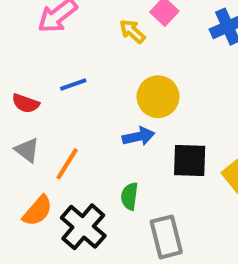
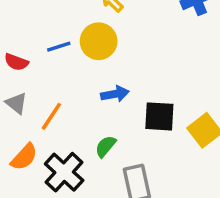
yellow circle: (158, 97) -> (99, 41), moved
green semicircle: (129, 196) -> (106, 146), turned 30

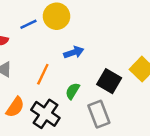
orange line: (51, 116) -> (43, 74), moved
black square: (159, 116) -> (109, 81), moved, turned 35

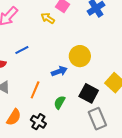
yellow circle: (57, 16) -> (80, 56), moved
black cross: (45, 114) -> (38, 122), size x0.7
gray rectangle: (99, 114) -> (97, 119), moved

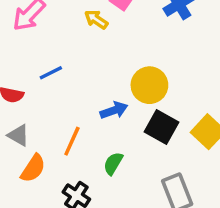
black square: (89, 93) -> (161, 127), moved
orange semicircle: (14, 117) -> (33, 168), moved

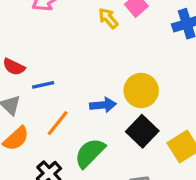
blue line: (51, 73) -> (43, 85), moved
green semicircle: (113, 163) -> (90, 153), size x1.5

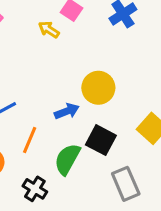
black square: (142, 131) -> (101, 140), moved

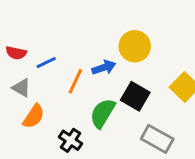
orange line: (30, 140) -> (75, 81), moved
gray rectangle: (126, 184) -> (157, 139), turned -40

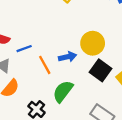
orange line: (75, 81) -> (45, 65), turned -60
black square: (135, 96) -> (101, 70), moved

